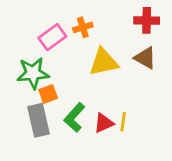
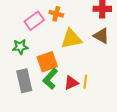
orange cross: (83, 27) -> (56, 14), turned 32
green star: (33, 73) -> (20, 47), size x0.7
orange square: (48, 94) -> (47, 62), moved, size x1.5

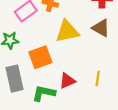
green L-shape: (50, 79) -> (44, 93), moved, turned 60
yellow line: (85, 82) -> (98, 79), moved

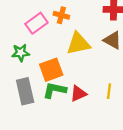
green L-shape: (44, 93) -> (55, 90), moved

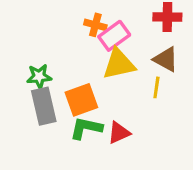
pink rectangle: (36, 23) -> (114, 36), moved
gray rectangle: (25, 91) -> (44, 106), moved
yellow line: (109, 91) -> (156, 87), moved

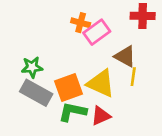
brown triangle: (166, 59) -> (125, 56), moved
yellow triangle: (119, 64) -> (101, 83), moved, turned 36
gray rectangle: (44, 106) -> (36, 93), turned -48

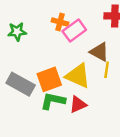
green star: (32, 67) -> (17, 32), moved

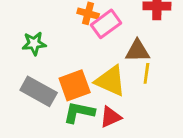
green star: (17, 32) -> (34, 43), moved
brown triangle: (99, 52) -> (137, 51), turned -30

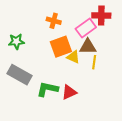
pink rectangle: (106, 24) -> (86, 28), moved
yellow triangle: (111, 81) -> (73, 57), moved, size x0.6
orange square: (75, 85) -> (61, 47), moved

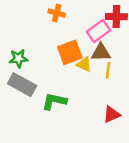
orange cross: (54, 21) -> (57, 13), moved
green star: (16, 41) -> (18, 58), moved
red triangle: (69, 92) -> (112, 114), moved

